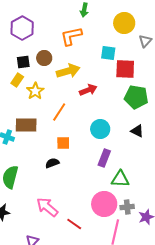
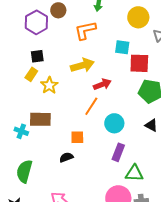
brown circle: (44, 58) -> (58, 10), moved
orange line: (59, 112) -> (91, 106), moved

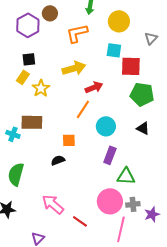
yellow circle: (138, 17) -> (119, 21), moved

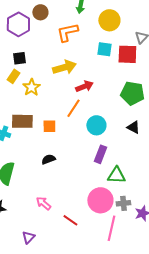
red square: (131, 66) -> (127, 54), moved
orange square: (69, 140) -> (49, 126), moved
pink arrow: (53, 204) -> (43, 203), size x0.7

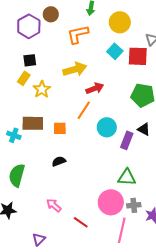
cyan square: (104, 49) -> (115, 51), turned 35
purple rectangle: (100, 154) -> (127, 140), moved

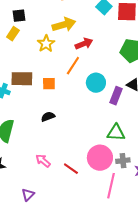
yellow star: (42, 89) -> (46, 44), moved
red line: (81, 222) -> (71, 169), moved

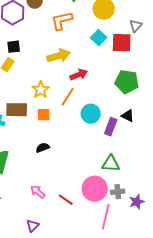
yellow star: (46, 44) -> (41, 90), moved
purple triangle: (28, 195) -> (33, 226), moved

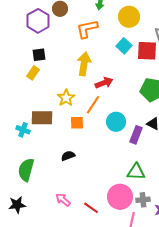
yellow arrow: (59, 56) -> (84, 64), turned -65
orange square: (44, 115) -> (77, 123), moved

